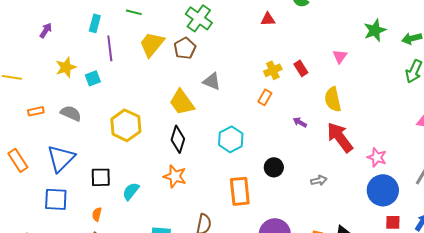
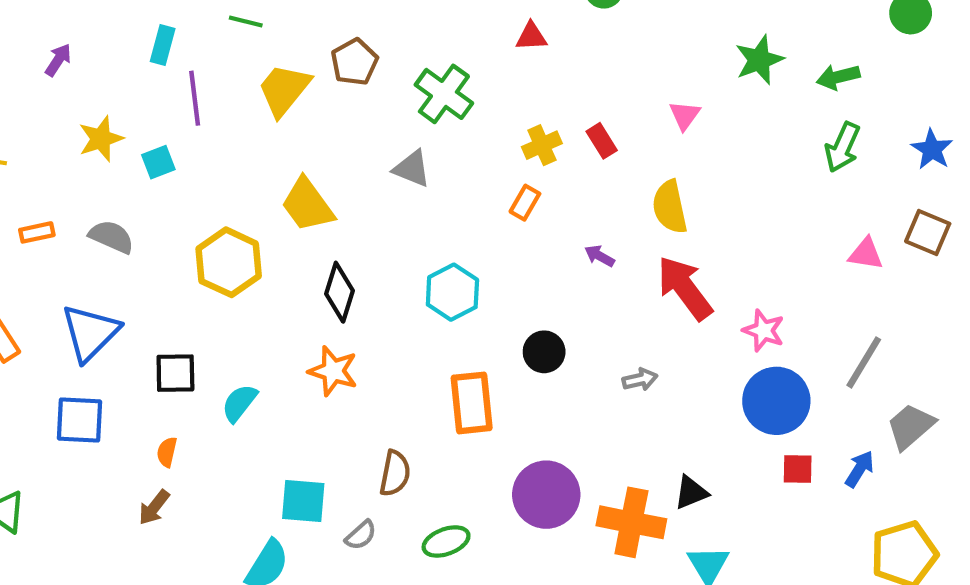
green cross: (199, 18) -> (444, 94), moved
brown pentagon: (185, 48) -> (354, 62), moved
yellow trapezoid: (182, 102) -> (308, 205), moved

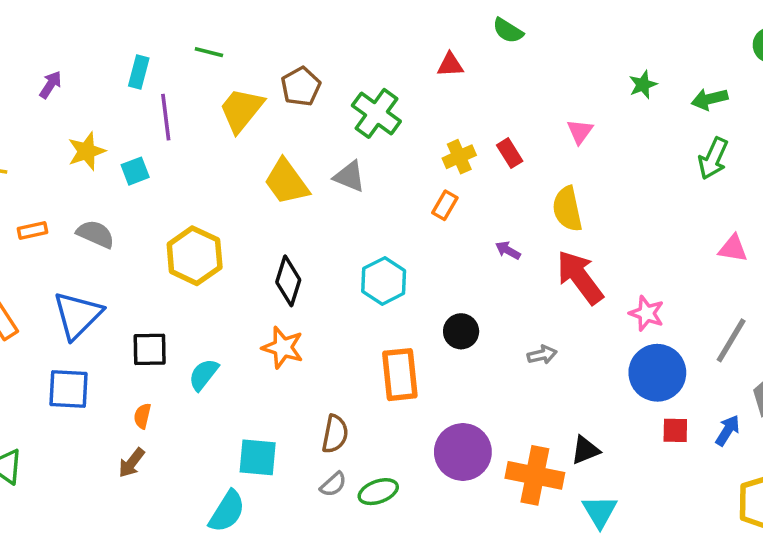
green star: (759, 60) -> (643, 85), size x0.7
yellow trapezoid: (308, 205) -> (286, 182), moved
gray semicircle: (361, 535) -> (333, 484), moved

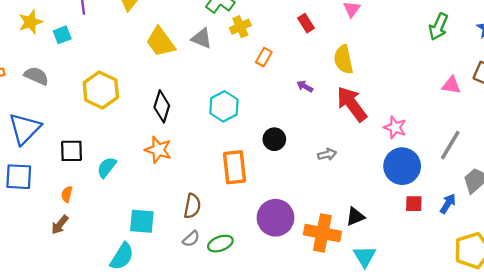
yellow cross: (459, 157) -> (240, 27), moved

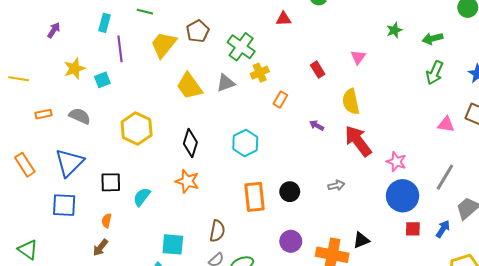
gray triangle: (202, 38) -> (226, 83), turned -42
black circle: (274, 139) -> (290, 192), moved
purple circle: (276, 218) -> (291, 241), size x0.7

